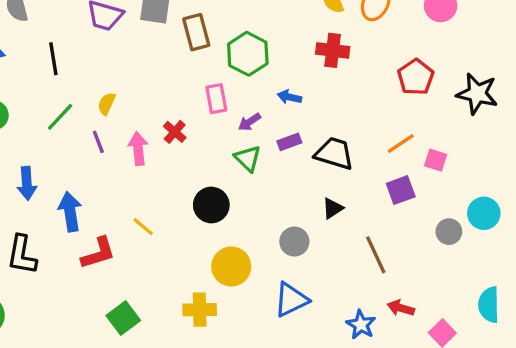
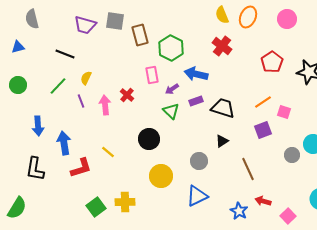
red cross: (333, 50) -> (222, 46), turned 30
black line: (53, 59) -> (65, 54), moved, turned -60
blue arrow: (289, 97) -> (196, 74), size x1.6
yellow cross: (200, 310) -> (125, 202), moved

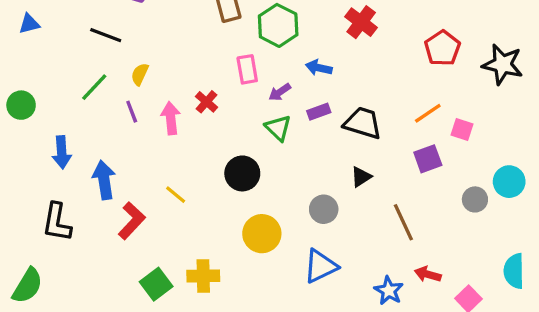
blue arrow: (196, 74) -> (319, 68), size x0.7
green circle: (18, 85) -> (21, 105), moved
red L-shape: (81, 168) -> (132, 221), turned -30

